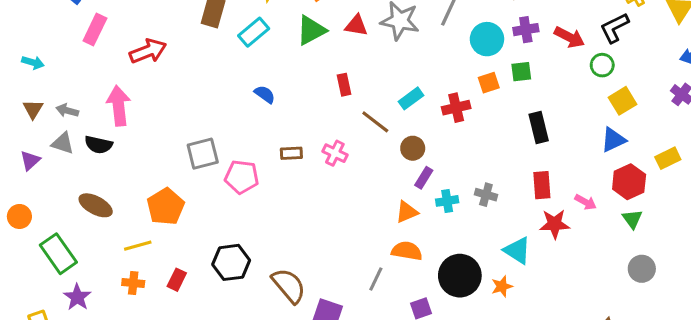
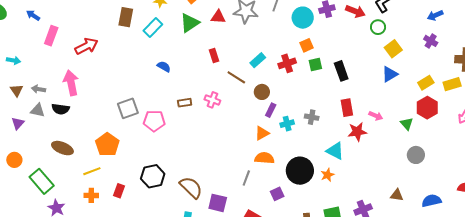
green square: (521, 72) -> (315, 65), moved
red hexagon: (629, 182) -> (427, 108), moved

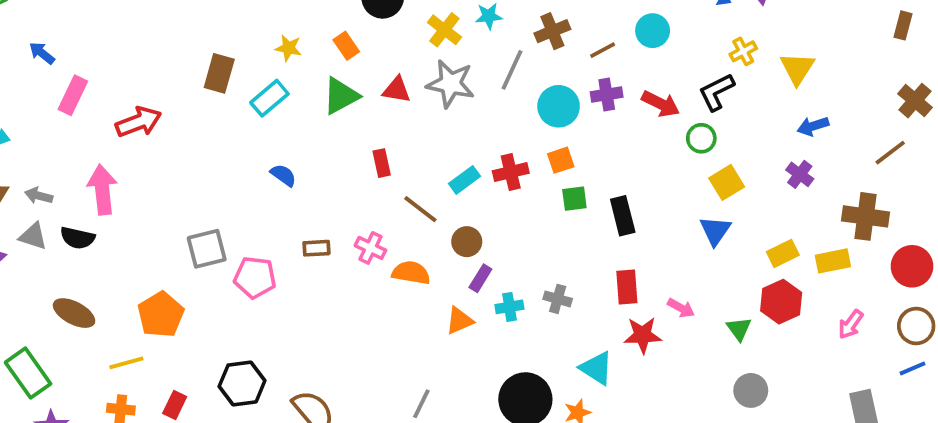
red cross: (287, 63) -> (511, 172), moved
blue triangle: (390, 74) -> (715, 231), turned -30
orange semicircle: (264, 158) -> (411, 273), moved

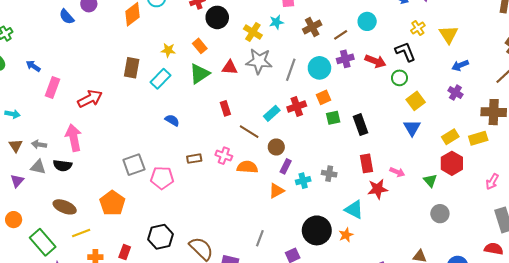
gray line: (512, 70) -> (291, 70), moved
black L-shape: (716, 92) -> (405, 52), turned 100
pink arrow: (851, 324) -> (492, 182), moved
yellow line: (126, 363) -> (81, 233), moved

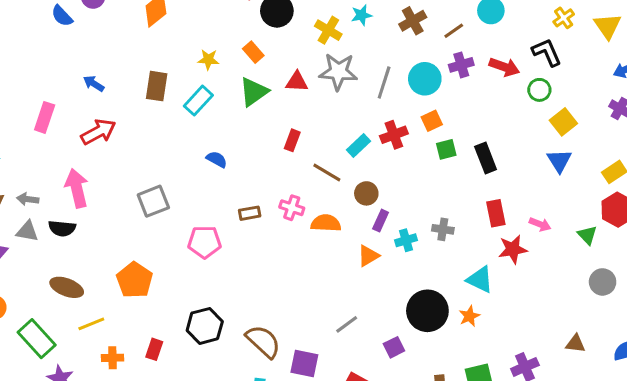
blue arrow: (33, 66) -> (94, 84), moved
red rectangle: (225, 108) -> (292, 140), turned 40
gray square: (134, 165) -> (153, 201), moved
gray line: (260, 238) -> (347, 324), turned 35

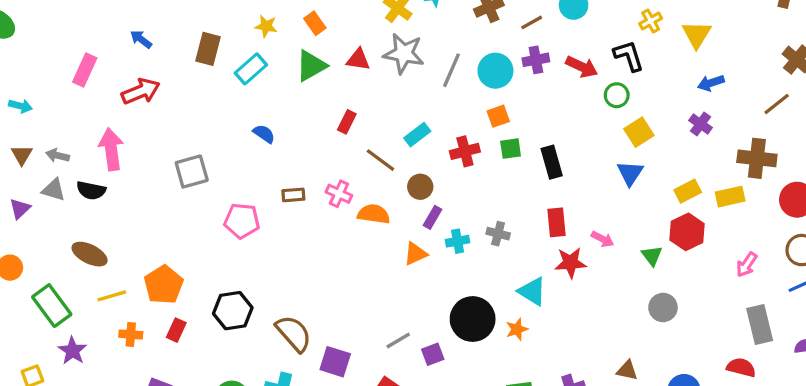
red cross: (394, 135) -> (465, 151), moved
orange pentagon: (135, 280) -> (164, 285), moved
gray line: (347, 324) -> (398, 341), moved

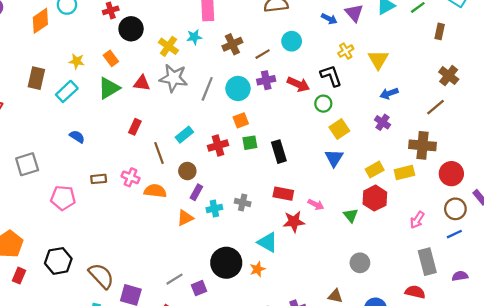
brown line: (380, 160) -> (159, 153), turned 35
red rectangle: (556, 222) -> (283, 194), turned -72
gray circle: (663, 308) -> (360, 263), moved

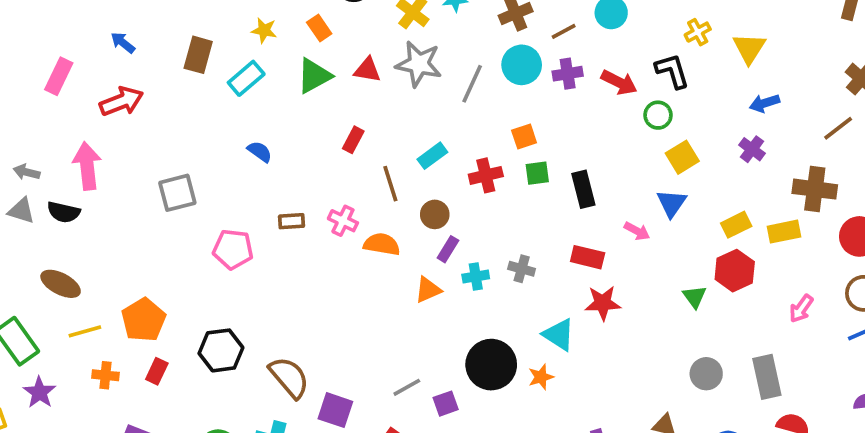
cyan circle: (238, 88) -> (522, 65), moved
pink arrow: (316, 204) -> (637, 231), moved
gray rectangle: (427, 262) -> (767, 377), moved

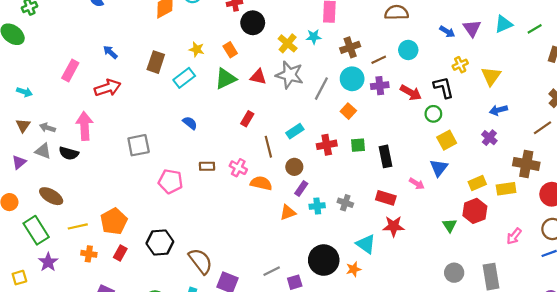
orange square: (524, 136) -> (348, 111), moved, turned -32
brown ellipse: (61, 284) -> (51, 196), moved

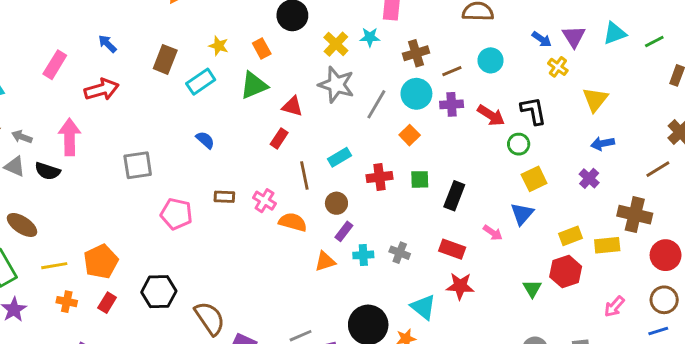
yellow cross: (460, 65) -> (558, 67), moved, turned -32
red triangle: (258, 77) -> (292, 106), moved
black rectangle: (385, 156) -> (454, 196), turned 30

